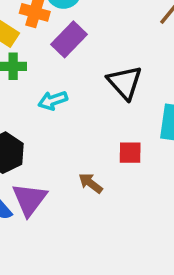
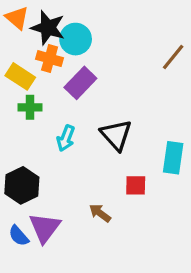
black triangle: (125, 82) -> (116, 135), moved
cyan arrow: (53, 100) -> (66, 138), turned -50

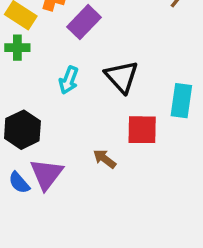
green cross: (30, 107) -> (17, 48), moved
red square: (136, 185) -> (142, 130), size x1.4

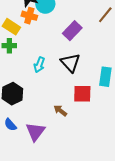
purple rectangle: (84, 22) -> (72, 31), moved
purple triangle: (46, 174) -> (35, 132), moved

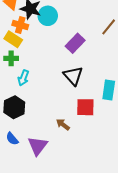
orange cross: (29, 16) -> (20, 25), moved
cyan arrow: (39, 65) -> (23, 78), moved

